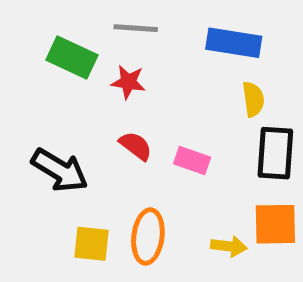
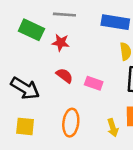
yellow square: (92, 244) -> (25, 126), moved
yellow arrow: (229, 246) -> (113, 128), turned 66

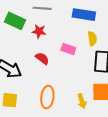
pink rectangle: (94, 83) -> (68, 49), moved

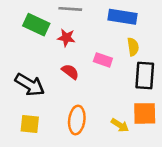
yellow arrow: (82, 101) -> (120, 125), turned -40

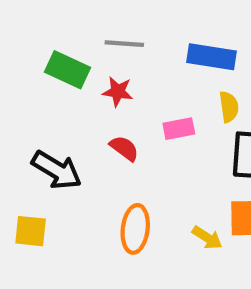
pink rectangle: (103, 60) -> (179, 129), turned -30
yellow square: (30, 124) -> (31, 231), moved

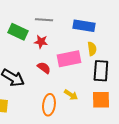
pink rectangle: (179, 129) -> (69, 59), size x1.6
yellow arrow: (207, 238) -> (71, 95), moved

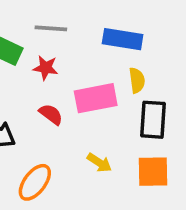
orange ellipse: (49, 105) -> (35, 182), moved, turned 30

